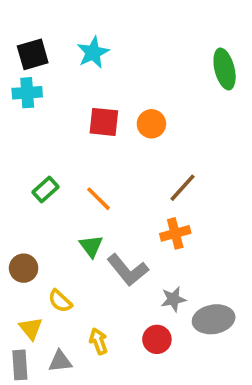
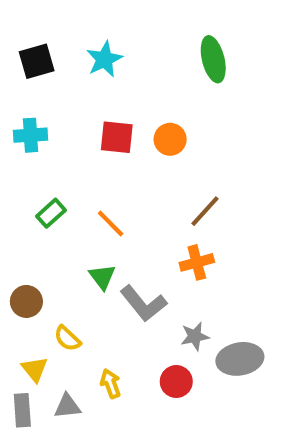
green ellipse: (225, 69) -> (213, 59), moved
cyan cross: (27, 93) -> (31, 135), moved

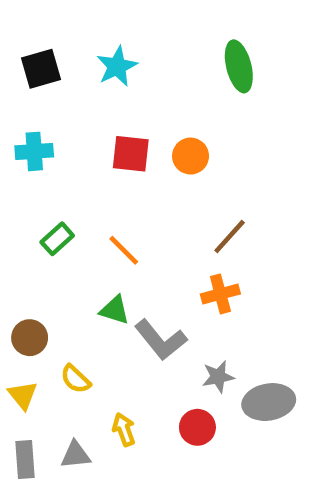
green triangle: (102, 277) -> (115, 310), turned -36
yellow triangle: (35, 369) -> (23, 395), moved

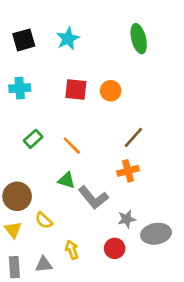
brown circle: (30, 338) -> (17, 196), size x1.4

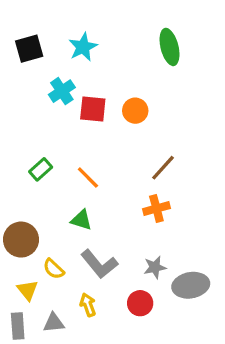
cyan cross: (20, 88) -> (62, 91), moved, turned -30
gray L-shape: (93, 198) -> (99, 264), moved
yellow triangle: (13, 230) -> (28, 290), moved

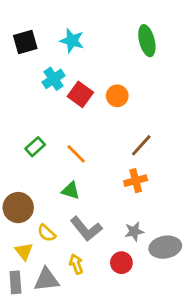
cyan star: (83, 47) -> (72, 41), turned -30
red square: (93, 109) -> (80, 94), turned 30
gray triangle: (54, 323) -> (47, 280), size x1.4

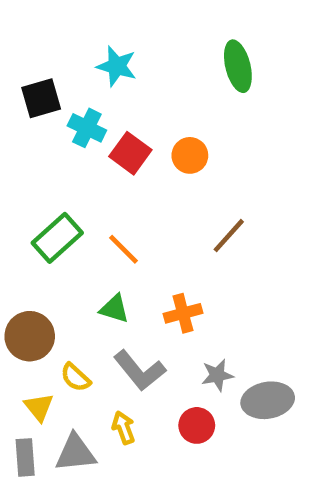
black square: (25, 42) -> (41, 98), moved
cyan cross: (54, 79) -> (87, 128), turned -30
green rectangle: (35, 147) -> (57, 238), size x1.5
orange cross: (136, 181) -> (183, 313), moved

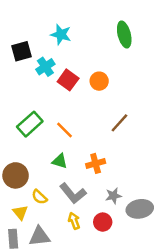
cyan cross: (87, 128) -> (45, 67), turned 30
yellow arrow: (124, 428) -> (74, 221), moved

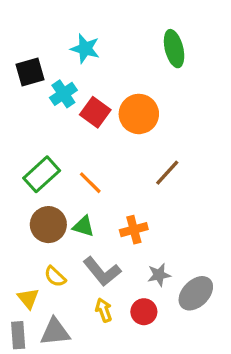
orange circle: (99, 81) -> (139, 114), size x1.5
brown circle: (16, 175) -> (48, 225), moved
gray ellipse: (140, 209) -> (196, 293), turned -35

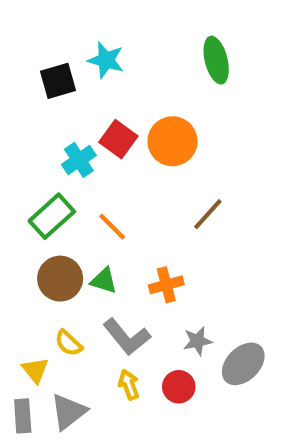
black square: (30, 72) -> (58, 81), moved
cyan cross: (63, 94) -> (79, 160), moved
gray triangle: (55, 332) -> (68, 412), turned -32

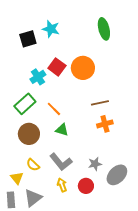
brown line: (208, 214) -> (100, 103), turned 36
green triangle: (104, 281) -> (62, 130), moved
orange cross: (166, 285) -> (105, 124), moved

